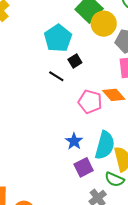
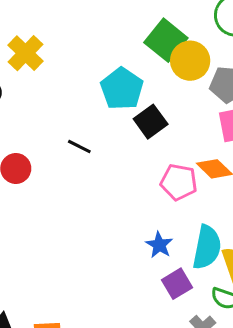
black square: (75, 61) -> (151, 122), size x1.5
black line: (56, 76) -> (79, 146), moved

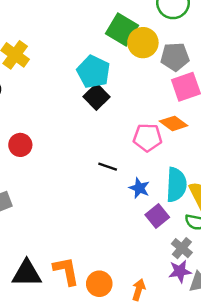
black square: (151, 122) -> (96, 97), moved
black line: (79, 146) -> (108, 167), moved

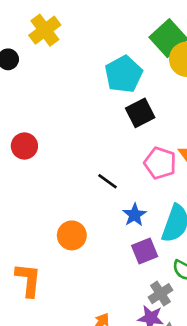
black square: (96, 97) -> (140, 113), moved
red circle: (20, 145) -> (24, 146), moved
orange circle: (99, 284) -> (72, 235), moved

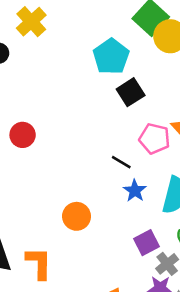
black line: (107, 181) -> (121, 162), moved
purple square: (145, 251) -> (147, 243), moved

